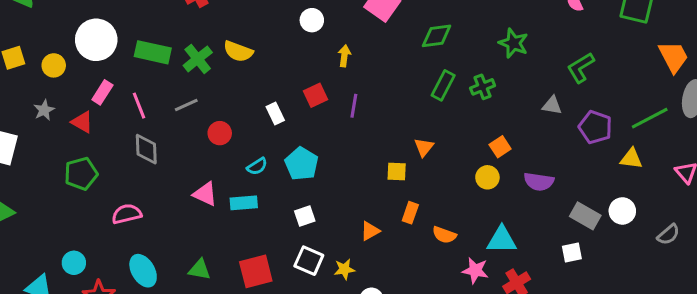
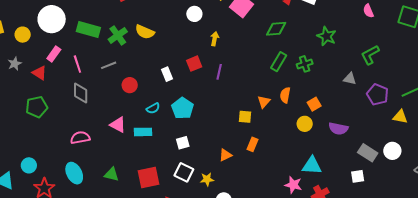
pink semicircle: (127, 214) -> (80, 138), moved
orange semicircle: (444, 235) -> (285, 95), moved, turned 77

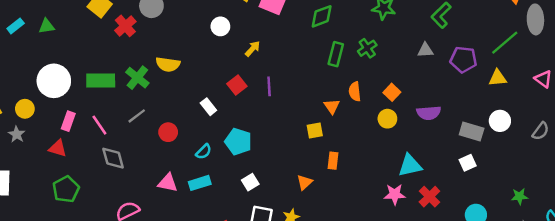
yellow arrow: (215, 39) -> (253, 49), turned 48
gray star: (15, 64) -> (17, 134), moved

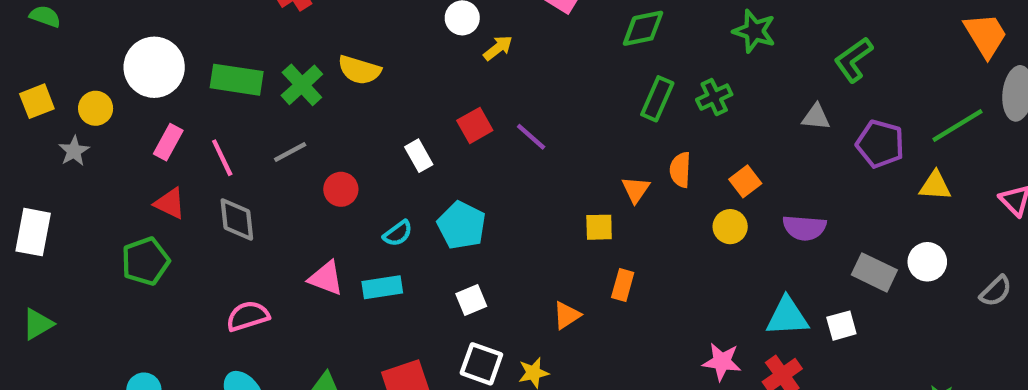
yellow arrow: (253, 49) -> (498, 48), moved
purple line: (269, 86) -> (531, 137), turned -54
red triangle: (58, 148) -> (170, 203), moved
white square: (468, 163) -> (841, 326), moved
cyan triangle: (410, 166) -> (787, 317), moved

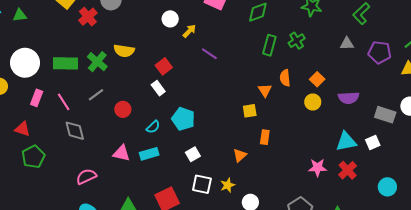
red square: (475, 125) -> (164, 66), moved
purple line: (531, 137) -> (209, 54), moved
red triangle: (170, 203) -> (22, 129), moved

